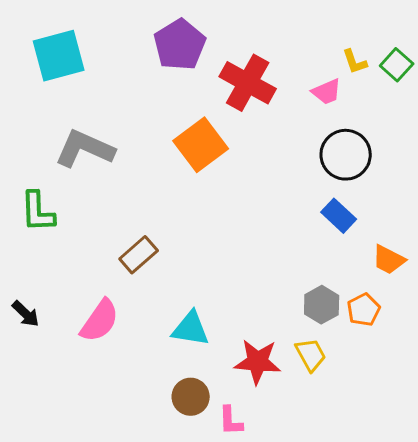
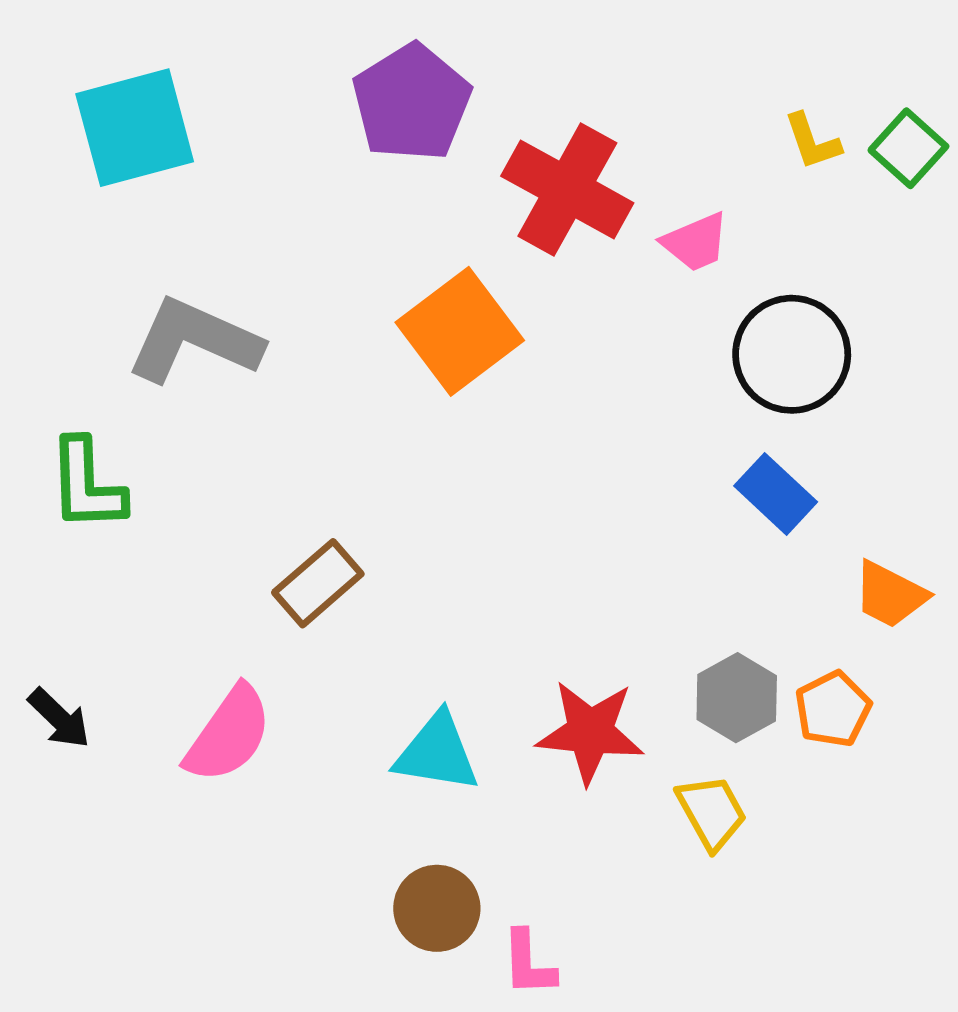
pink trapezoid: (327, 92) -> (696, 242), moved
red star: (258, 362) -> (590, 732), moved

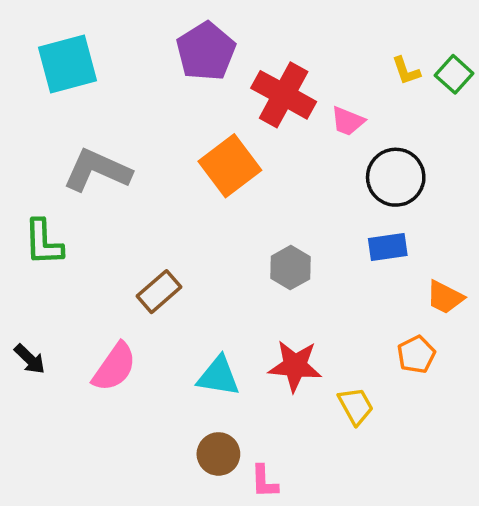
pink trapezoid: (696, 242) -> (348, 121), turned 45
blue rectangle: (776, 494) -> (388, 247), turned -51
gray hexagon: (737, 698) -> (290, 268), moved

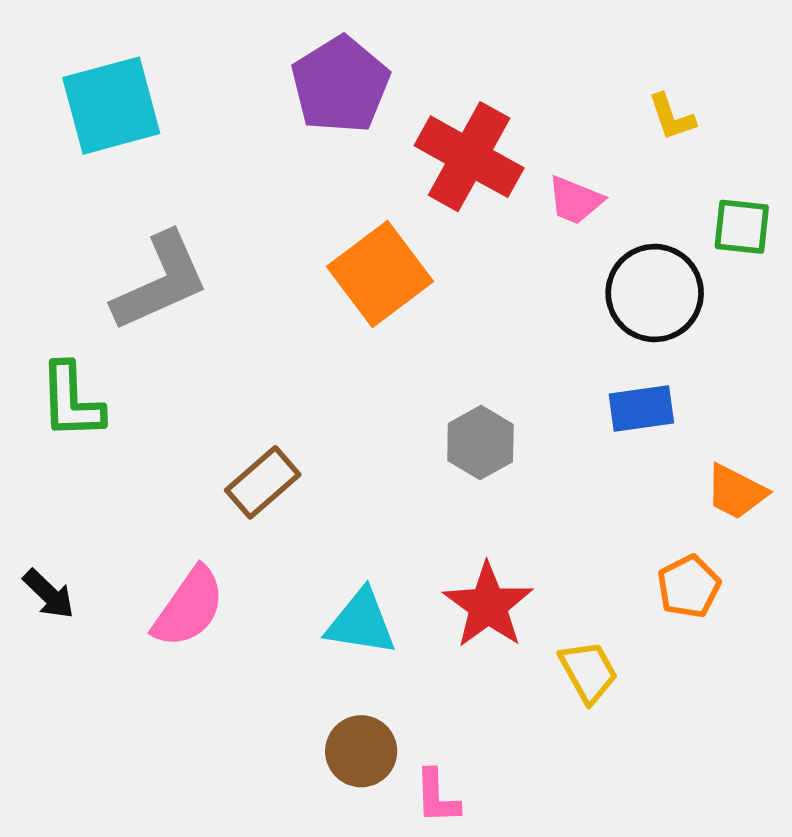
green square: (454, 74) -> (742, 227), moved, turned -36
gray L-shape: (97, 170) -> (160, 282), turned 132
red star: (295, 366) -> (488, 605), turned 30

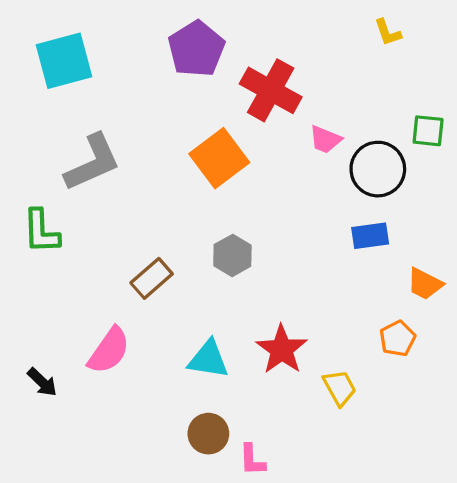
yellow L-shape: (672, 117) -> (388, 32), moved
pink trapezoid: (575, 200) -> (325, 140), moved
gray hexagon: (480, 443) -> (232, 255), moved
black arrow: (49, 594) -> (42, 382), moved

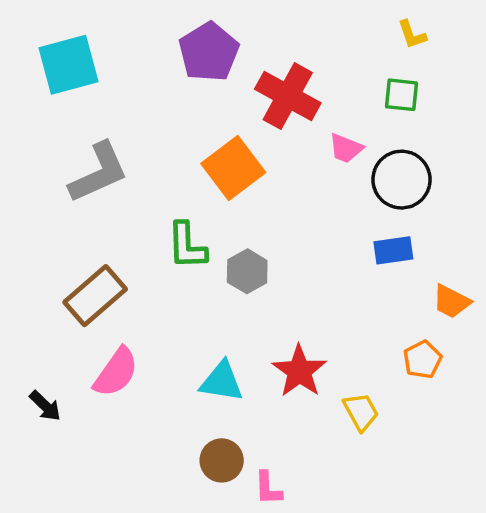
green square: (428, 131) -> (402, 95), moved
green L-shape: (41, 231) -> (187, 246), moved
brown rectangle: (152, 278) -> (95, 296), moved, size x1.4

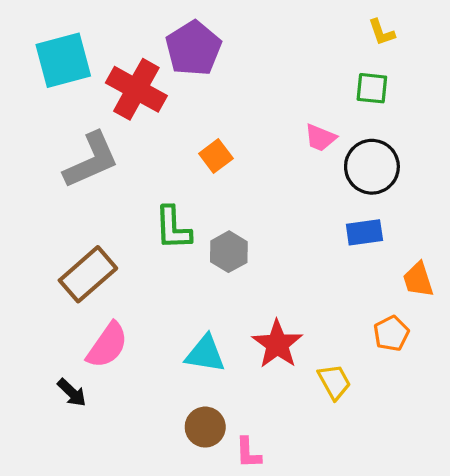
red cross: (288, 96) -> (136, 89), moved
orange square: (233, 168) -> (216, 156), size x0.6
orange trapezoid: (451, 301) -> (418, 280), turned 45
black arrow: (45, 406) -> (72, 393), moved

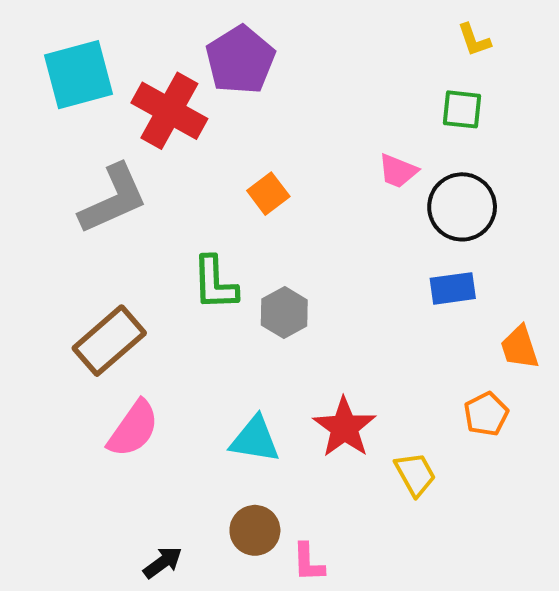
black arrow: (72, 393) -> (163, 562), moved, turned -80

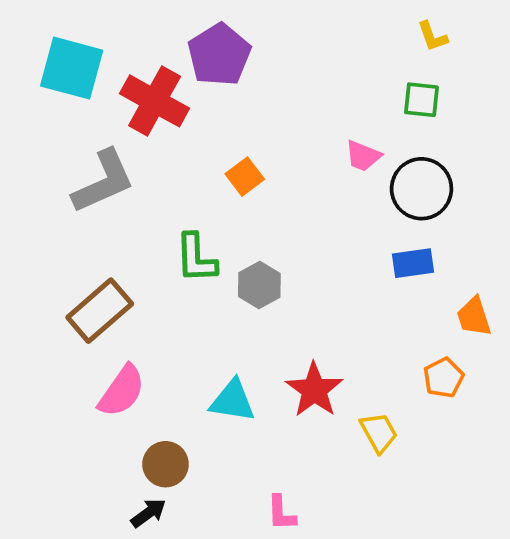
cyan square: (78, 75) -> (72, 68), turned 30
brown circle: (255, 530) -> (166, 464), moved

